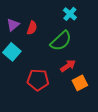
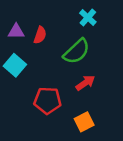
purple triangle: (13, 25) -> (16, 31), turned 40
orange square: (80, 83) -> (84, 122), moved

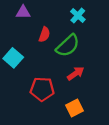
purple triangle: (16, 31) -> (23, 12), moved
red semicircle: (40, 35) -> (44, 34), moved

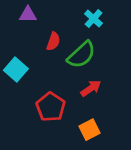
red pentagon: (42, 89) -> (51, 107), turned 30

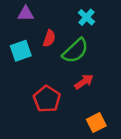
cyan square: (16, 69) -> (21, 51), moved, turned 30
orange square: (90, 130) -> (96, 123), moved

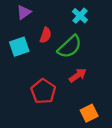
purple triangle: (26, 14) -> (24, 12), turned -35

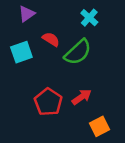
red semicircle: (46, 35) -> (51, 39), turned -77
red arrow: (78, 75) -> (82, 97), moved

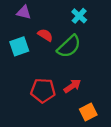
purple triangle: (27, 14) -> (24, 12), turned 49
red pentagon: (48, 102) -> (43, 90), turned -30

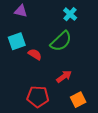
red semicircle: (45, 35) -> (35, 54), moved
red pentagon: (43, 90) -> (38, 97), moved

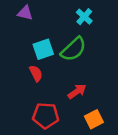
cyan square: (17, 41) -> (43, 49), moved
red semicircle: (35, 54) -> (36, 73), moved, turned 32

